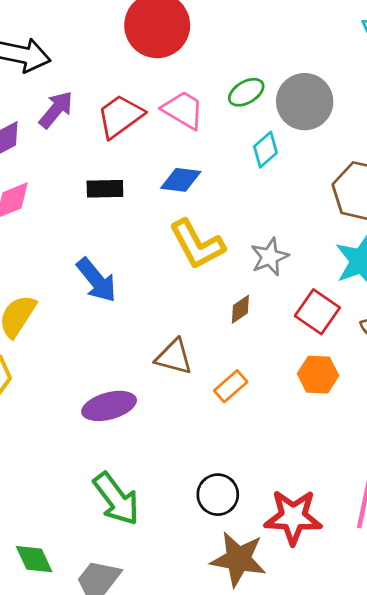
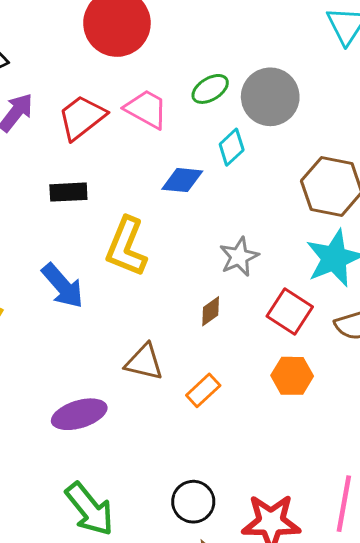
blue diamond: (181, 180) -> (182, 180), moved
yellow L-shape: (197, 244) -> (126, 247), moved, turned 52

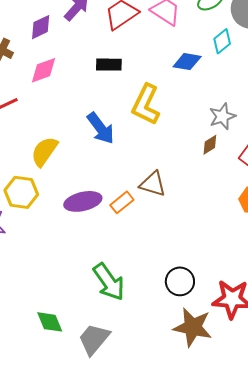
brown diamond: (211, 311) -> (210, 145), moved
orange rectangle: (203, 390) -> (122, 202), moved
purple ellipse: (79, 414) -> (83, 201), moved

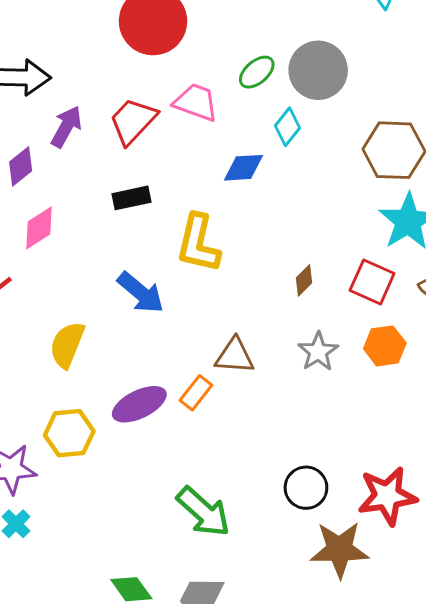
gray star: (222, 116) -> (318, 352), moved
yellow hexagon: (21, 192) -> (69, 433), moved

